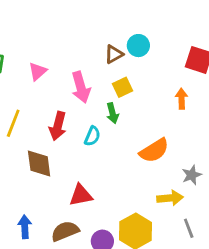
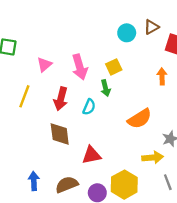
brown triangle: (114, 54) -> (151, 27), moved
pink triangle: (38, 71) -> (44, 65), moved
brown diamond: (39, 163) -> (60, 134), moved
red triangle: (81, 195) -> (91, 155), moved

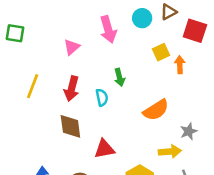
pink triangle: (44, 65) -> (72, 47), moved
pink arrow: (80, 67) -> (108, 29), moved
yellow square: (114, 67) -> (161, 52), moved
cyan semicircle: (89, 107) -> (102, 97), turned -35

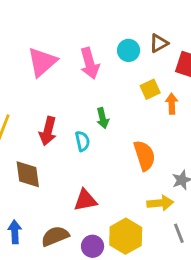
pink triangle: (72, 47) -> (42, 62), moved, size x1.6
orange semicircle: (156, 110) -> (144, 156), turned -76
brown diamond: (70, 126) -> (28, 174), moved

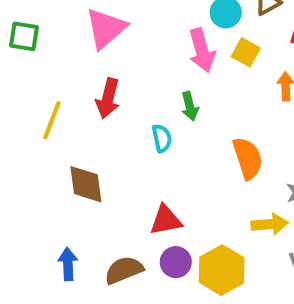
pink arrow: (90, 63) -> (202, 50), moved
yellow square: (150, 89) -> (246, 52), moved, turned -36
red arrow: (48, 131) -> (108, 98), moved
purple circle: (93, 246) -> (176, 262), moved

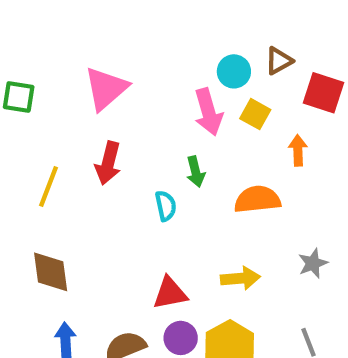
orange semicircle: (248, 158) -> (257, 199), moved, turned -78
brown diamond: (86, 184) -> (51, 272), moved
yellow arrow: (270, 224) -> (240, 278), moved

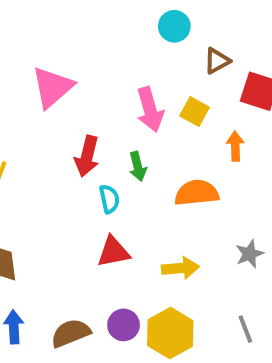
cyan circle: (234, 71) -> (174, 26), moved
red arrow: (108, 163) -> (87, 156), moved
red triangle: (170, 293) -> (113, 252), moved

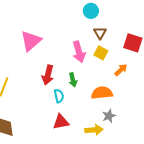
brown triangle: (217, 61) -> (100, 33), moved, turned -32
orange arrow: (235, 146) -> (121, 70), turned 48
gray star: (249, 254) -> (109, 116), moved

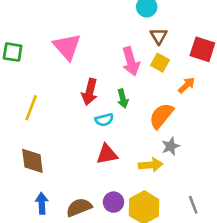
pink triangle: (31, 41) -> (67, 47), turned -30
orange semicircle: (102, 93) -> (161, 116), turned -45
cyan semicircle: (59, 96) -> (104, 120), turned 88

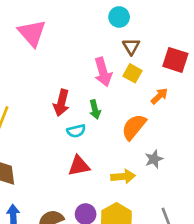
pink triangle: (67, 47) -> (32, 33), moved
gray star: (171, 146) -> (154, 159), moved

